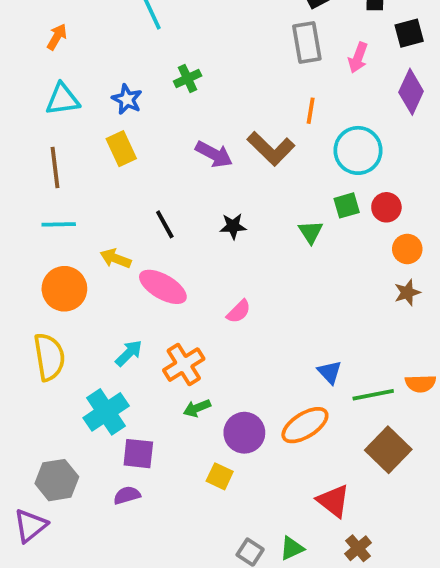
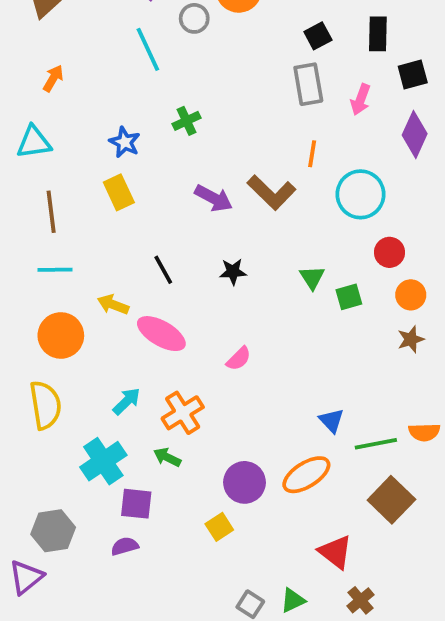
cyan triangle: (63, 99) -> (34, 142), moved
green square: (347, 205) -> (349, 297), moved
green arrow: (197, 408) -> (167, 457), moved, turned 48
yellow square: (220, 476) -> (219, 527), turned 32

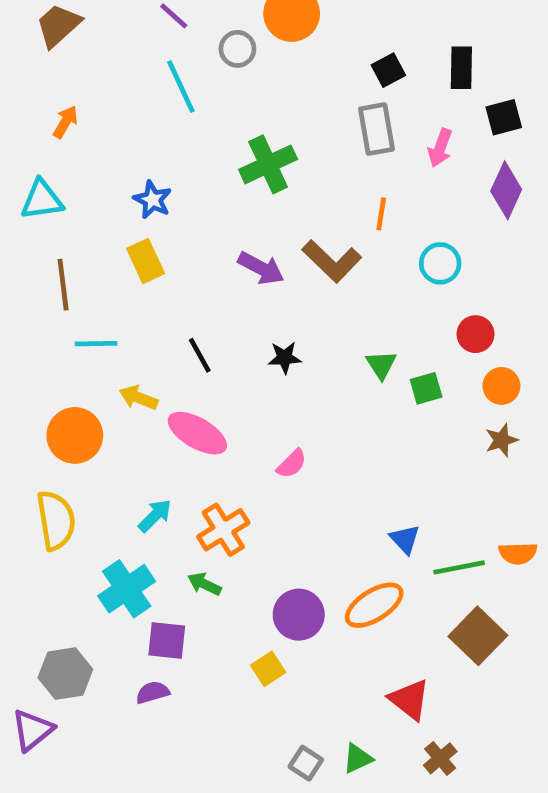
green cross: (187, 121) -> (268, 164), moved, size x1.6
cyan circle: (360, 194) -> (440, 263), size x0.7
cyan line: (55, 270) -> (96, 344), moved

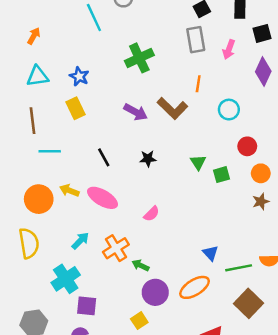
cyan triangle: (42, 200) -> (37, 76), moved
yellow arrow: (138, 398) -> (69, 190), moved
green arrow: (204, 584) -> (141, 265), moved

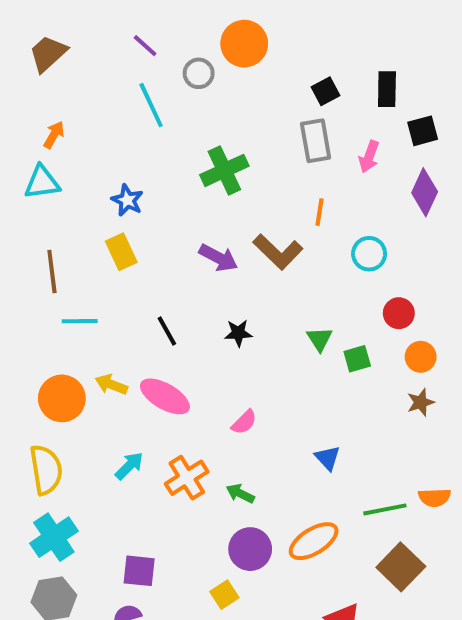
cyan triangle: (37, 76) -> (42, 182), moved
blue triangle: (210, 253) -> (327, 458), moved
green arrow: (141, 265) -> (240, 494), moved
cyan cross: (66, 279) -> (54, 537), moved

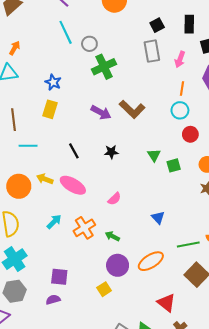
gray circle: (199, 73) -> (89, 44), moved
orange line: (320, 212) -> (182, 89), moved
yellow rectangle: (121, 252) -> (50, 109), turned 42
red circle: (399, 313) -> (190, 134), moved

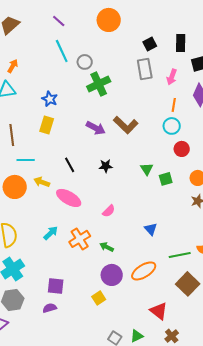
yellow arrow: (45, 179) -> (42, 182), moved
orange circle: (19, 186) -> (15, 187), moved

